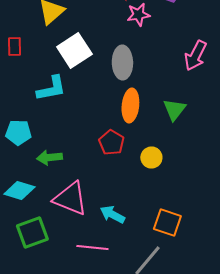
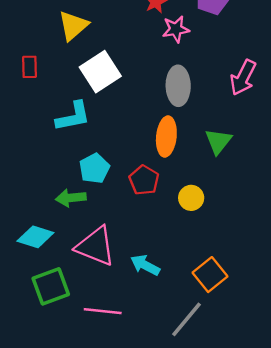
gray ellipse: (122, 62) -> (178, 86), moved
cyan pentagon: (18, 132) -> (94, 168), moved, turned -30
orange square: (167, 222) -> (210, 275), turned 32
pink line: (92, 248) -> (103, 311), moved

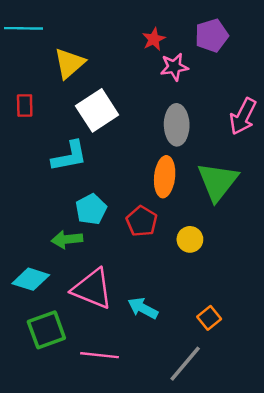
green triangle: (218, 141) -> (218, 182), size x1.5
orange square: (210, 275) -> (209, 318), size x0.7

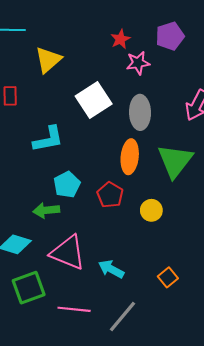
white square: (97, 110) -> (94, 100), moved
gray line: (185, 364) -> (122, 317), moved

